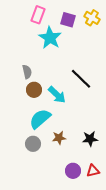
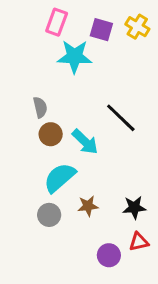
cyan star: (50, 38) -> (75, 57), turned -30
red triangle: (93, 171) -> (139, 242), moved

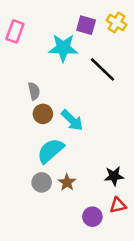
pink rectangle: (57, 22) -> (15, 31), moved
black line: (121, 118) -> (103, 69), moved
brown star: (88, 206) -> (67, 182), moved, turned -30

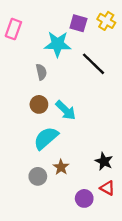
gray semicircle: (34, 91) -> (41, 72), moved
black star: (114, 176) -> (104, 161), turned 30
gray circle: (42, 182) -> (38, 176), moved
red triangle: (118, 205) -> (107, 188), turned 42

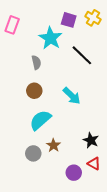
cyan star: (58, 44) -> (50, 38), turned 30
cyan arrow: (66, 110) -> (72, 96), moved

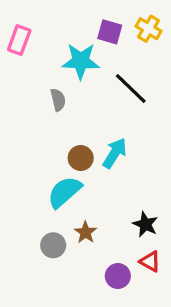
cyan star: (50, 38) -> (81, 61), turned -30
brown circle: (34, 91) -> (81, 158), moved
cyan arrow: (72, 96) -> (115, 153), turned -102

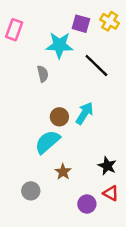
gray circle: (53, 245) -> (31, 191), moved

